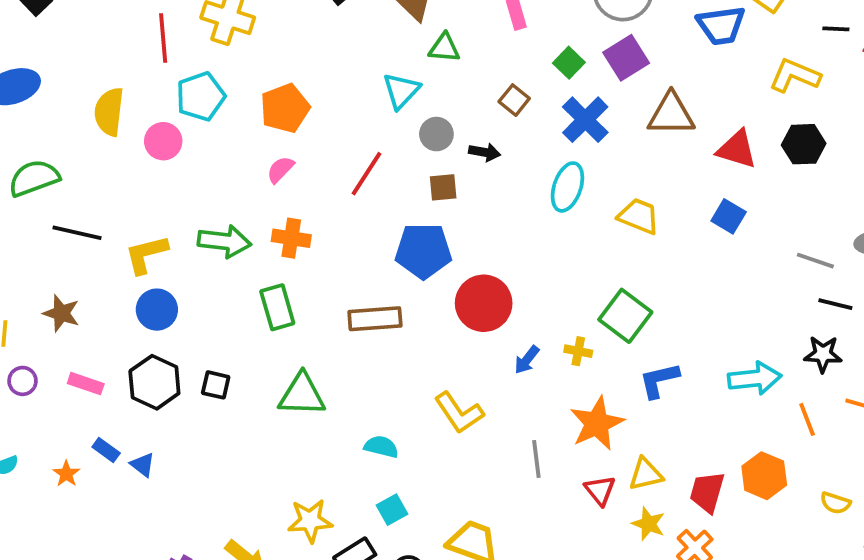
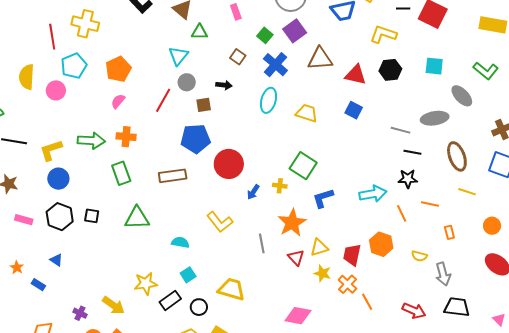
gray circle: (436, 134) -> (187, 82), moved
blue rectangle: (106, 450) -> (38, 285), moved

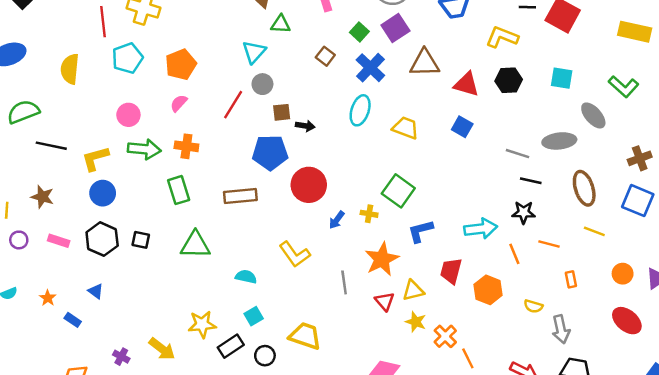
black arrow: (224, 85) -> (305, 126), moved
pink circle: (56, 90) -> (128, 115), moved
red trapezoid: (352, 255) -> (451, 271), moved

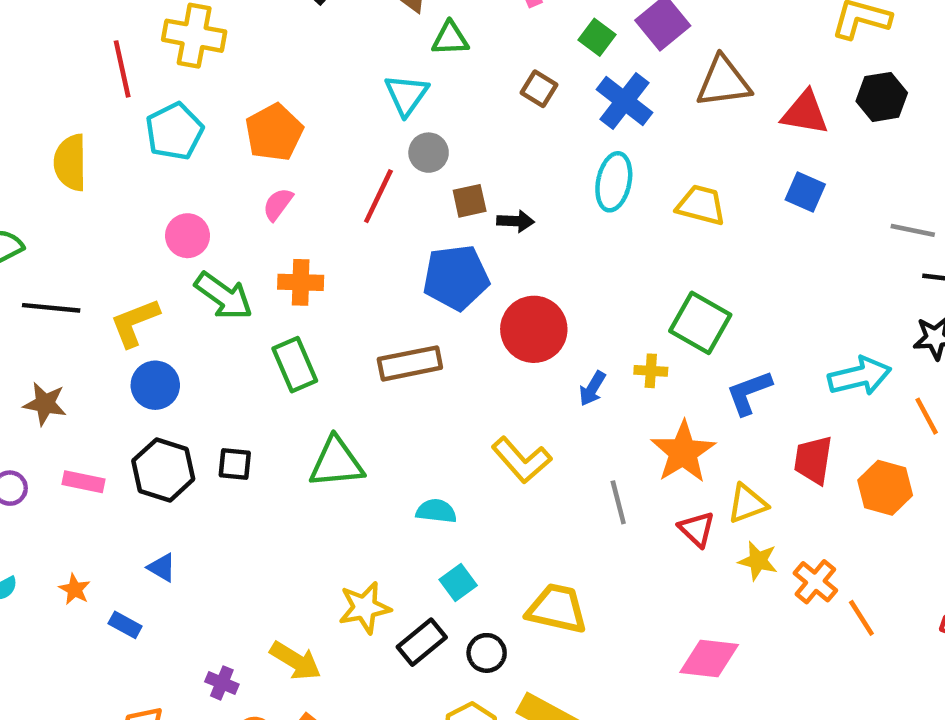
green arrow: (144, 149) -> (224, 296), turned 36

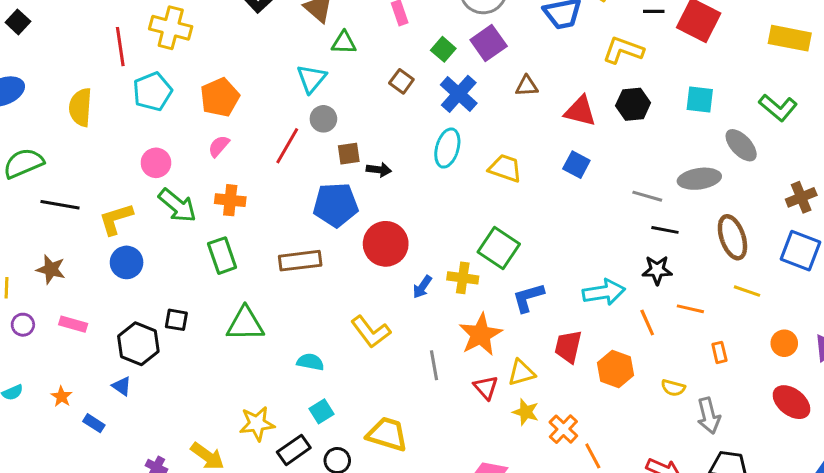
brown triangle: (723, 82) -> (527, 86), size x0.6
yellow cross: (651, 371) -> (463, 278), size x1.4
black hexagon: (163, 470) -> (138, 344), moved

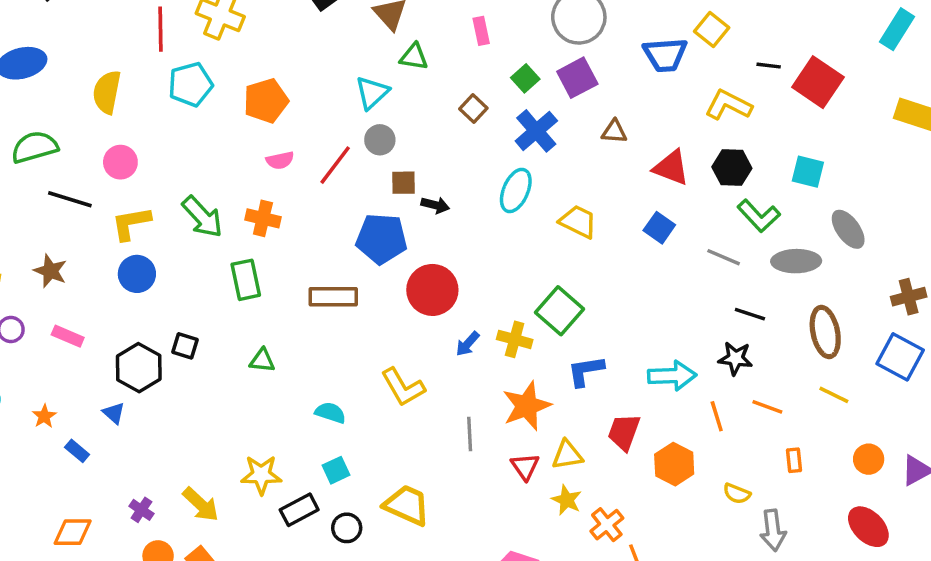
green L-shape: (778, 108) -> (759, 216), moved
pink semicircle: (219, 146) -> (280, 160), moved, turned -150
pink circle: (156, 163) -> (120, 162), moved
gray line: (647, 196) -> (724, 257), moved
green triangle: (245, 324) -> (262, 360), size x0.6

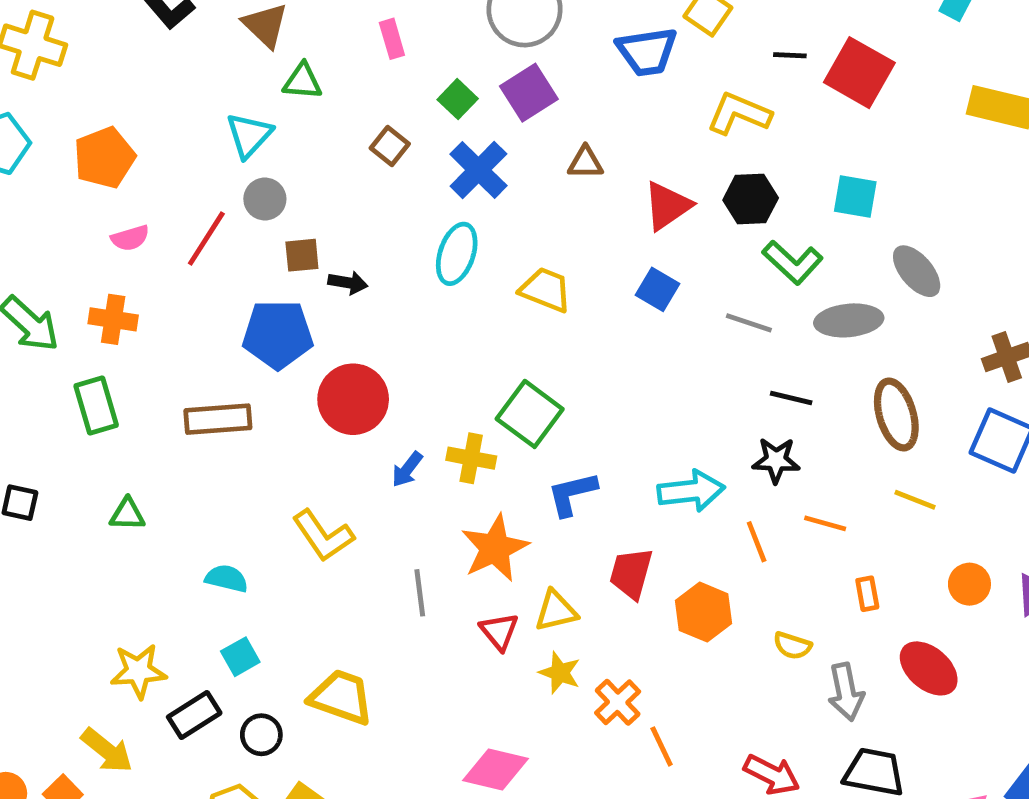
red triangle: (671, 168) -> (667, 206), turned -51
yellow arrow: (201, 504) -> (107, 750), moved
red ellipse: (868, 527) -> (929, 668), moved

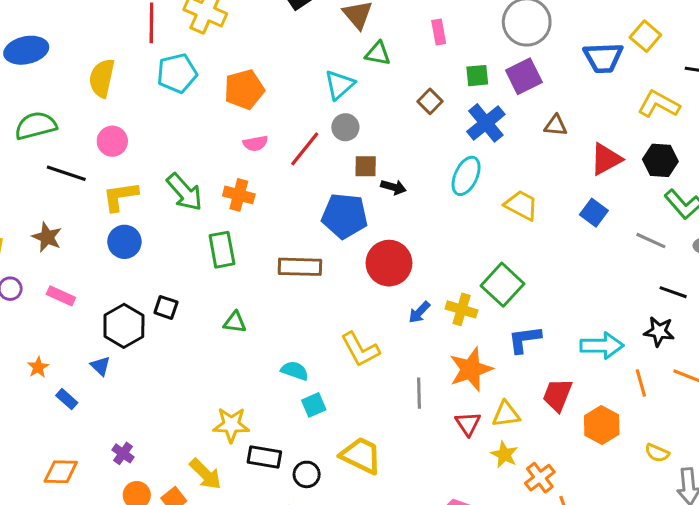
green square: (458, 99) -> (477, 76), turned 35
cyan square: (240, 657) -> (314, 405), moved
black rectangle: (194, 715) -> (264, 457), turned 36

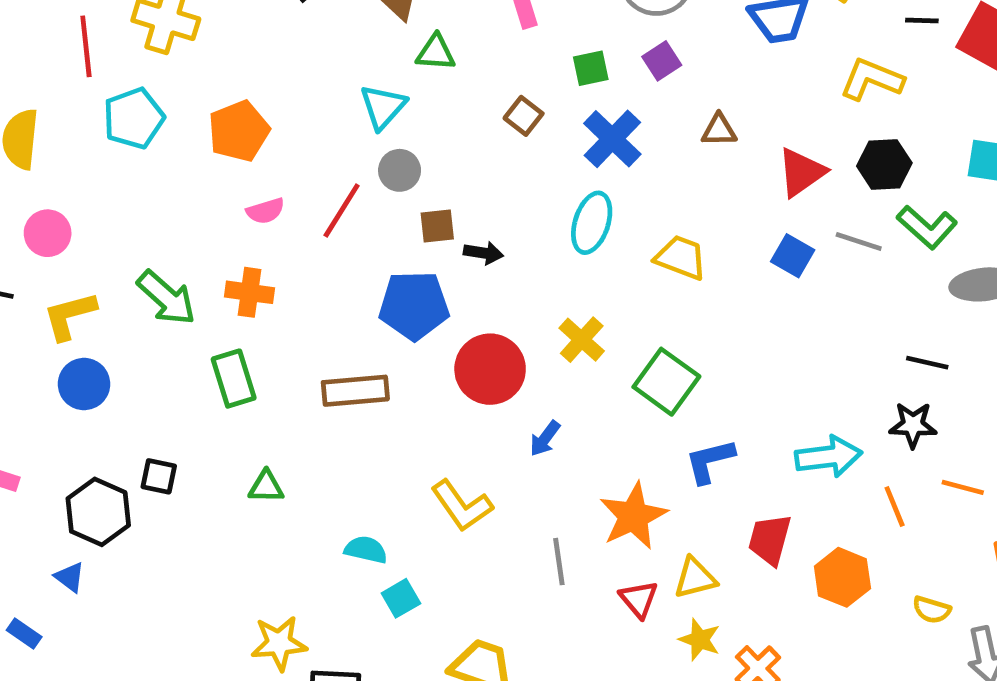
purple square: (524, 76) -> (662, 61), size x0.7
gray line: (651, 241) -> (859, 241), moved
yellow cross: (462, 309) -> (582, 340), moved, turned 32

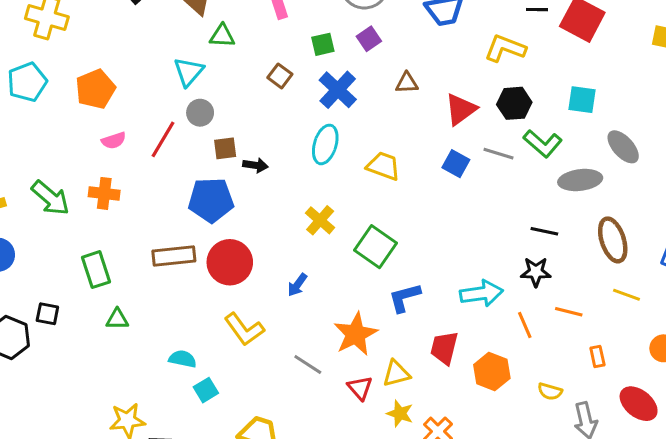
red circle: (490, 369) -> (230, 262), moved
green rectangle: (234, 379) -> (96, 270), moved
gray line: (559, 562) -> (308, 364), turned -48

